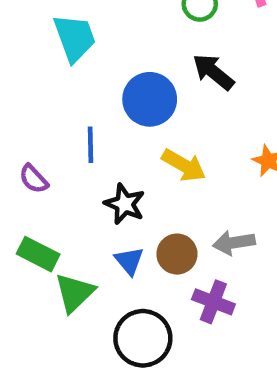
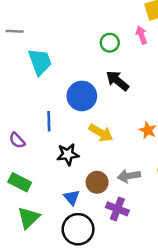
black star: (125, 204) -> (68, 154), turned -30
blue triangle: (129, 261) -> (72, 197), moved
green triangle: (75, 293) -> (29, 218), moved

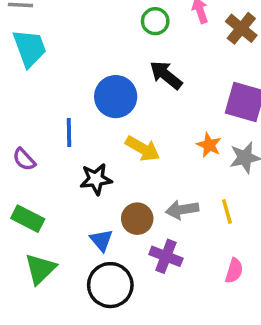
cyan trapezoid: (40, 62) -> (30, 48), moved

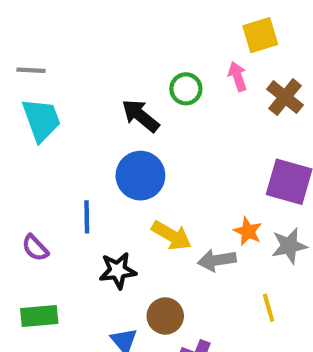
black arrow: (166, 75) -> (140, 116), moved
gray arrow: (182, 210) -> (217, 260), moved
green rectangle: (28, 219) -> (39, 316), turned -32

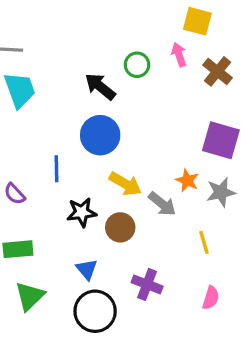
yellow square: (260, 35) -> (197, 21), turned 32
gray arrow: (217, 260) -> (162, 204), turned -132
brown circle: (165, 316) -> (120, 227), moved

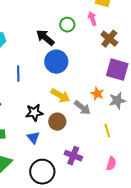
brown cross: (218, 71) -> (109, 39), moved
blue circle: (100, 135) -> (56, 62), moved
blue line: (57, 169) -> (18, 74), moved
blue triangle: (87, 269) -> (33, 138), moved

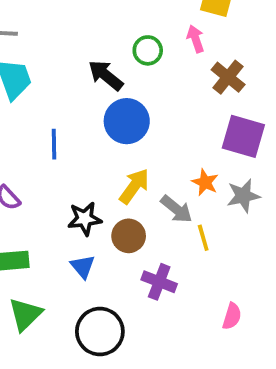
yellow arrow: (60, 96) -> (134, 186), turned -84
yellow line: (107, 131) -> (203, 238), moved
purple cross: (73, 156) -> (159, 282), moved

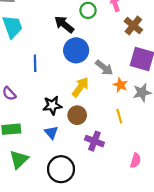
gray arrow: (176, 209) -> (104, 68), moved

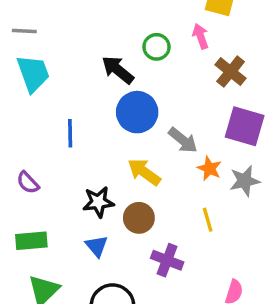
yellow arrow: (80, 87) -> (144, 172), turned -90

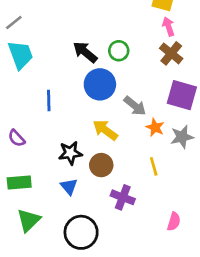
gray line: (24, 31) -> (14, 23), turned -42
pink arrow: (201, 36) -> (168, 27), moved
green circle: (157, 47) -> (119, 51), moved

